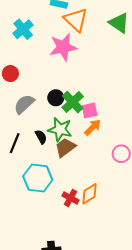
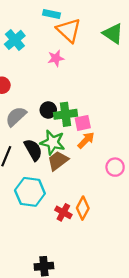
pink star: (63, 47) -> (56, 58), size x0.6
green cross: (73, 102) -> (66, 114), turned 35
black semicircle: (41, 137) -> (33, 150), size x1.5
orange diamond: (90, 194) -> (83, 208), turned -30

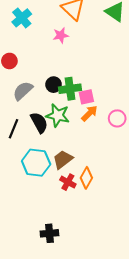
brown trapezoid: (58, 161) -> (63, 159), moved
pink circle: (115, 167) -> (117, 118), moved

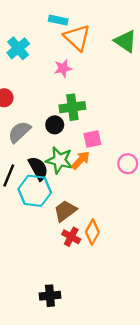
green cross: (70, 89) -> (72, 107), moved
orange arrow: (89, 113) -> (81, 160), moved
cyan hexagon: (36, 163) -> (35, 191), moved

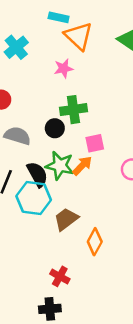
gray semicircle: (19, 132) -> (17, 136), turned 60
red cross: (71, 237) -> (60, 276), moved

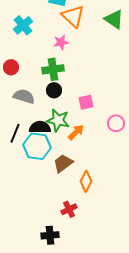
green cross: (73, 110) -> (53, 69), moved
orange arrow: (82, 166) -> (76, 132), moved
black semicircle: (37, 174) -> (40, 127), turned -60
red cross: (60, 276) -> (69, 209), moved, turned 35

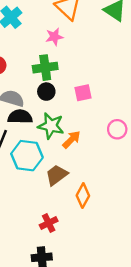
pink square: (86, 102) -> (83, 93), moved
black semicircle: (40, 127) -> (20, 117), moved
red cross: (69, 209) -> (49, 223), moved

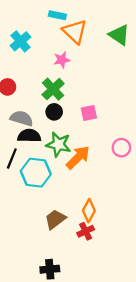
green cross: (45, 68) -> (53, 89), turned -35
orange arrow: (71, 140) -> (78, 157), size x1.4
brown trapezoid: (57, 175) -> (55, 219), moved
red cross: (49, 223) -> (86, 231), moved

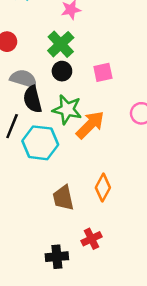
black semicircle: (29, 136) -> (33, 99), turned -105
brown trapezoid: (55, 219) -> (63, 198), turned -65
red cross: (86, 231) -> (91, 239), moved

